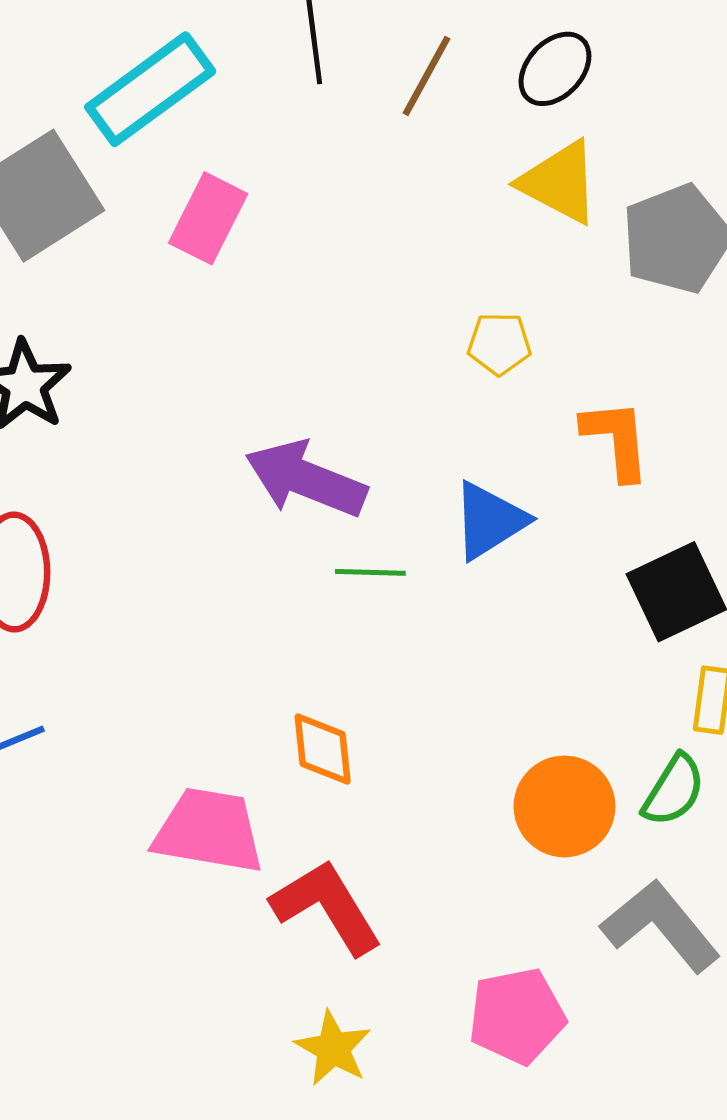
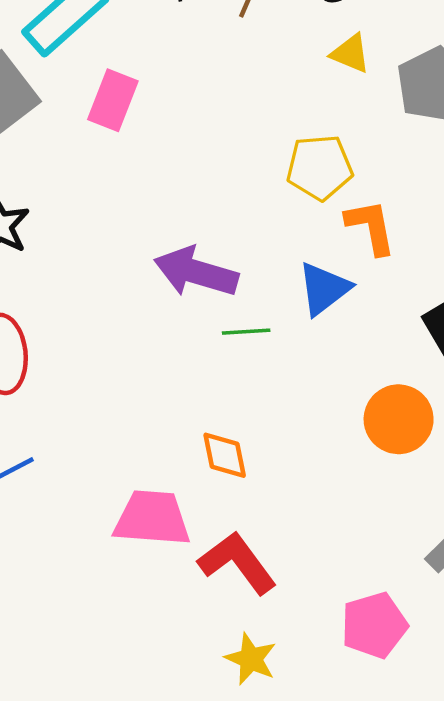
yellow triangle: (559, 182) -> (350, 53), size x0.7
yellow pentagon: (499, 344) -> (320, 167), size x1.5
orange L-shape: (616, 440) -> (371, 227), moved
orange circle: (565, 806) -> (399, 419), moved

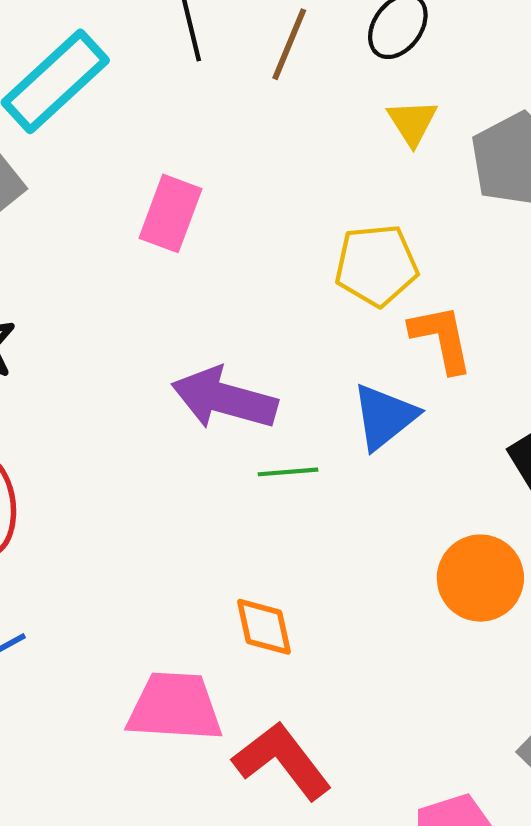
yellow triangle: (350, 53) -> (412, 122), turned 36
pink rectangle: (113, 100) -> (170, 213), moved

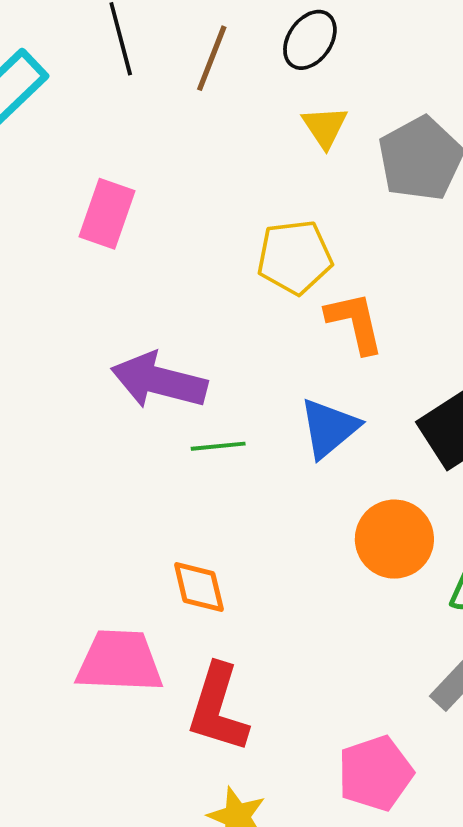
blue triangle: (384, 417) -> (329, 428), moved
red L-shape: (282, 761) -> (218, 708), turned -124

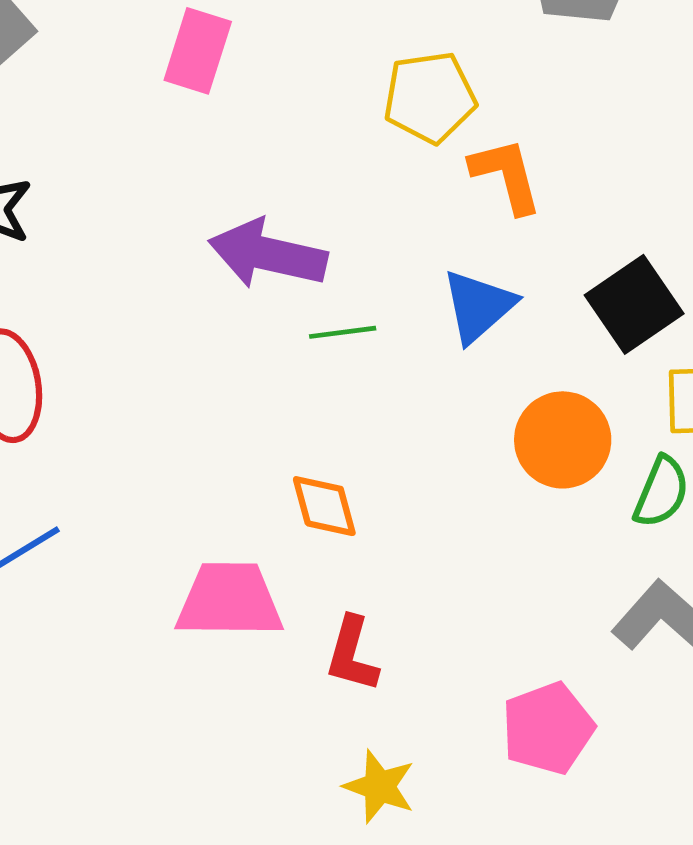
red L-shape: (218, 708) -> (352, 654), size x0.7

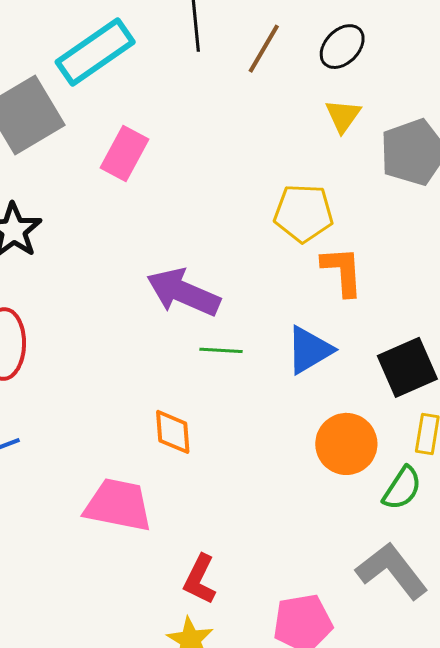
pink rectangle: (198, 51) -> (125, 154), moved
orange diamond: (324, 506) -> (173, 432), moved
red L-shape: (352, 654) -> (200, 579), moved

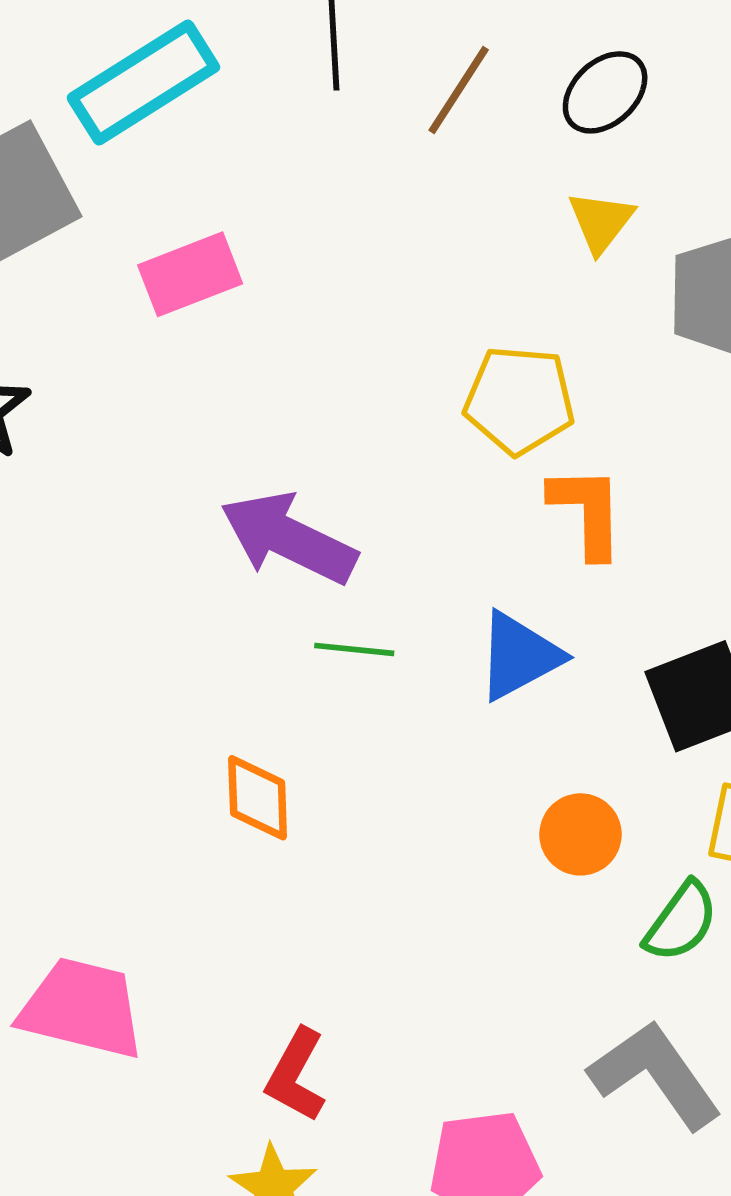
pink rectangle: (125, 154) -> (190, 274), turned 38
orange circle: (346, 444) -> (581, 834), size x0.7
pink trapezoid: (118, 505) -> (82, 1008), moved

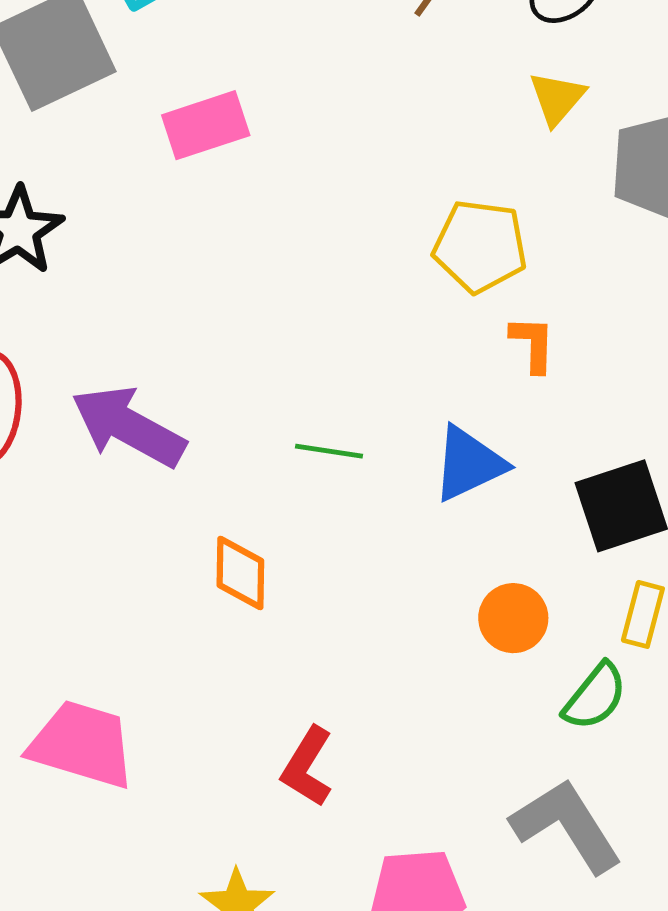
orange L-shape: (587, 512) -> (533, 344), size x0.7
purple arrow: (289, 538) -> (128, 426), moved
red L-shape: (296, 1075) -> (307, 767), moved

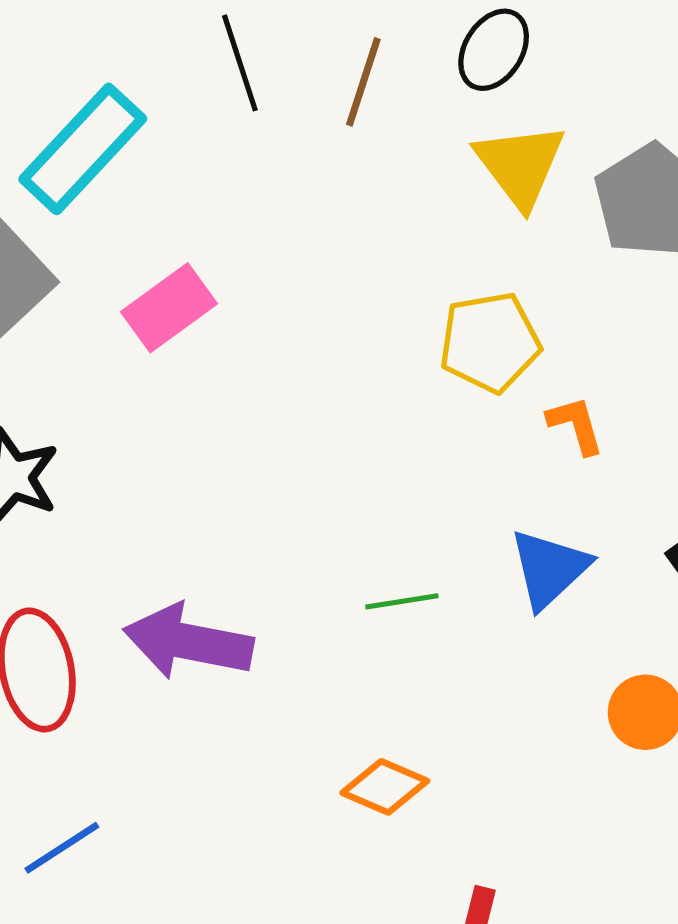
yellow triangle: (557, 98) -> (520, 165), size x1.5
orange diamond: (240, 573) -> (385, 787), moved, turned -50

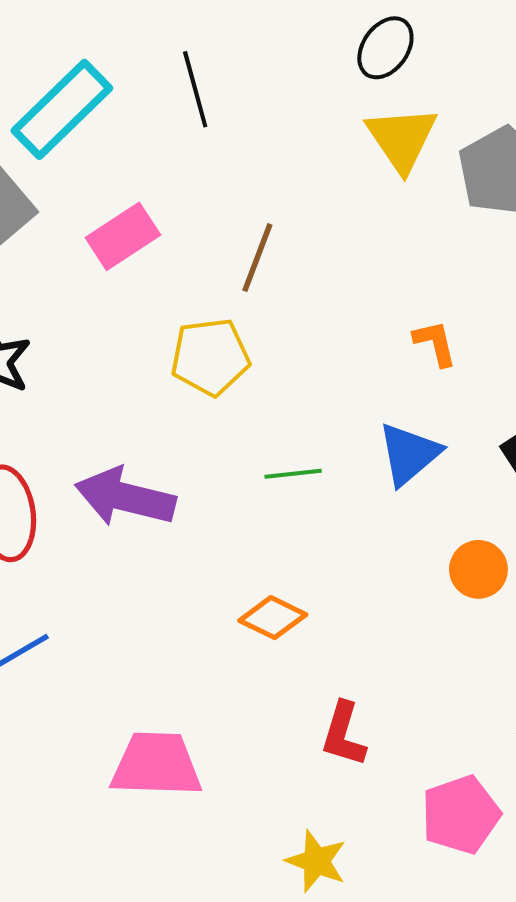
black line: (240, 63) -> (195, 89), moved
brown line: (363, 82) -> (257, 258), moved
yellow pentagon: (490, 342) -> (210, 357), moved

